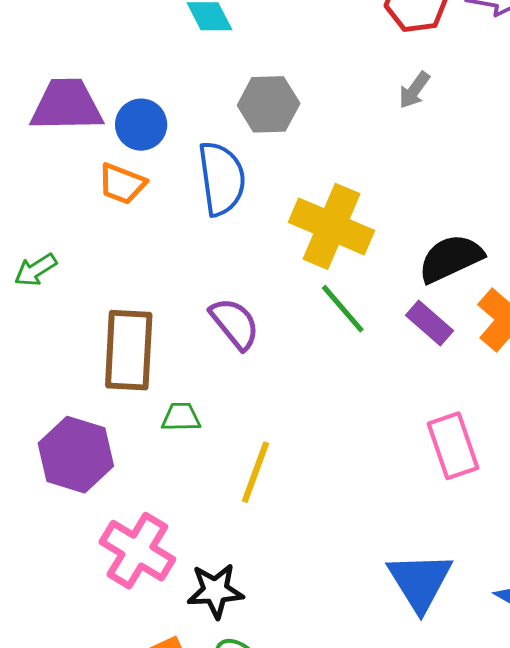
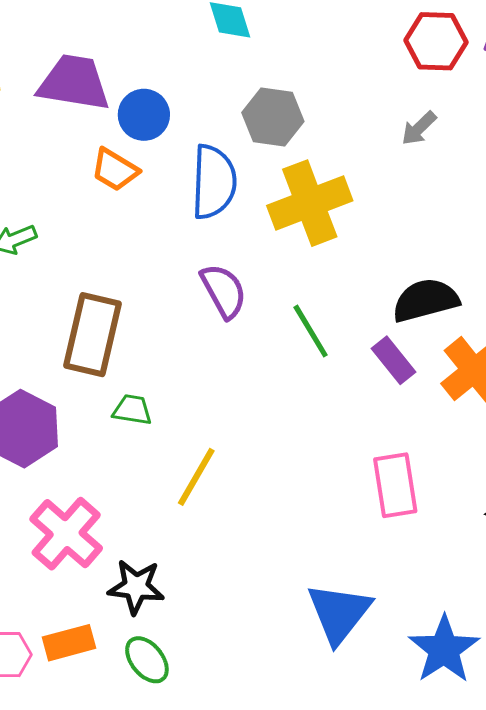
yellow cross: (331, 226) -> (310, 203), moved, turned 36
purple semicircle: (235, 323) -> (224, 291), moved

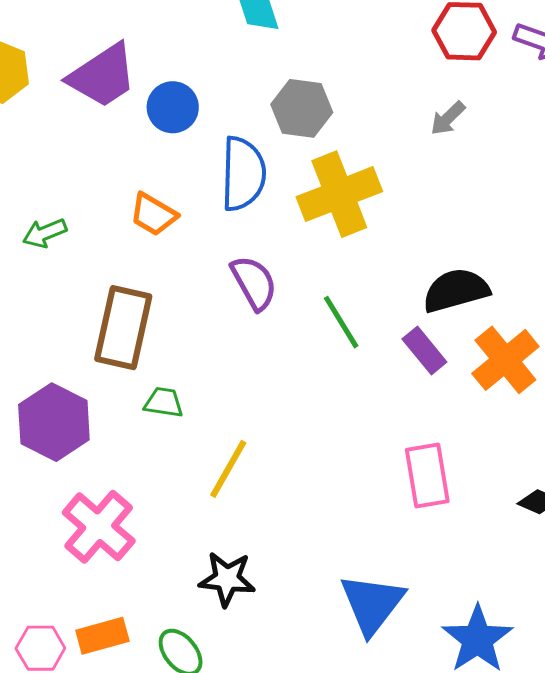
purple trapezoid: (74, 83) -> (102, 76), turned 138
orange trapezoid: (115, 170) -> (153, 214), moved
black star: (136, 587) -> (227, 579), moved

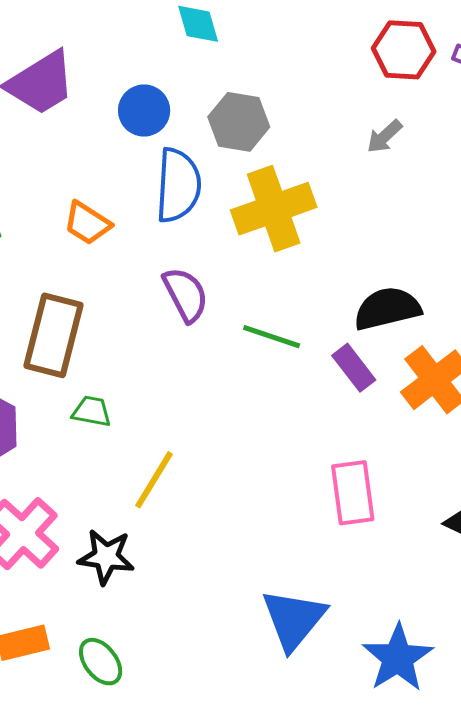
blue circle: (173, 107) -> (144, 110), moved
green line: (341, 322) -> (272, 337), turned -42
black star: (227, 579) -> (106, 557), moved

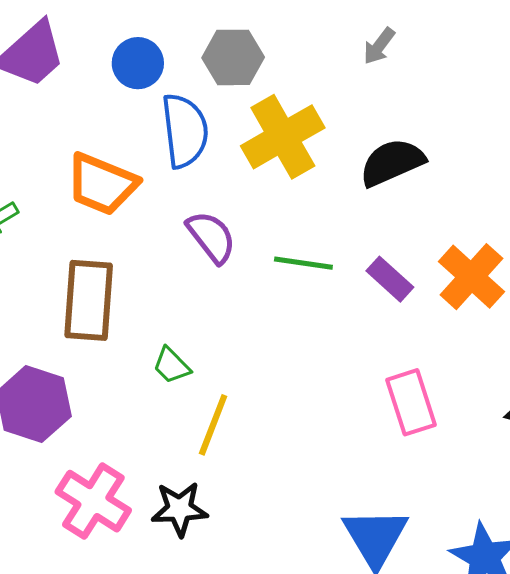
orange trapezoid: (87, 223) -> (102, 184), size x1.5
black semicircle: (387, 308) -> (392, 162), moved
green trapezoid: (92, 411) -> (172, 366), moved, turned -135

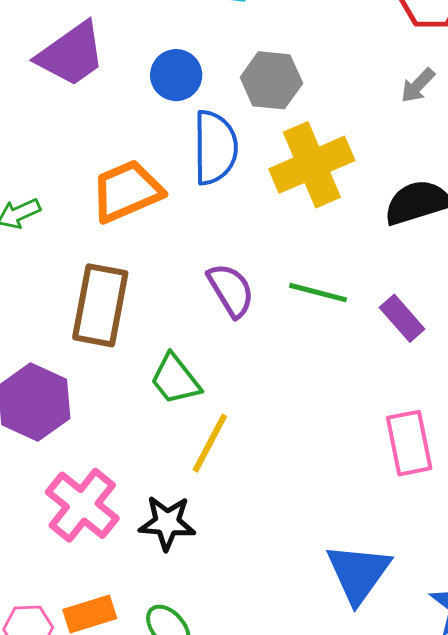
orange trapezoid: (102, 184) -> (127, 191), turned 128
purple semicircle: (211, 237) -> (231, 290), moved
green trapezoid: (172, 366) -> (175, 379), size x1.4

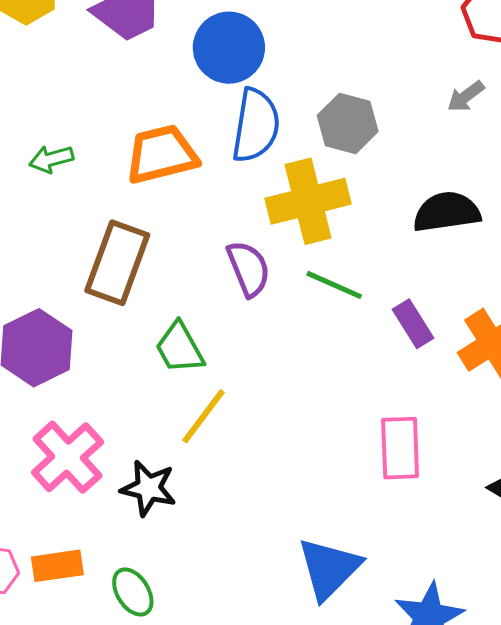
blue circle: (176, 75) -> (229, 48), size x1.4
gray hexagon: (271, 80) -> (348, 123), moved
yellow cross: (312, 165) -> (308, 201), moved

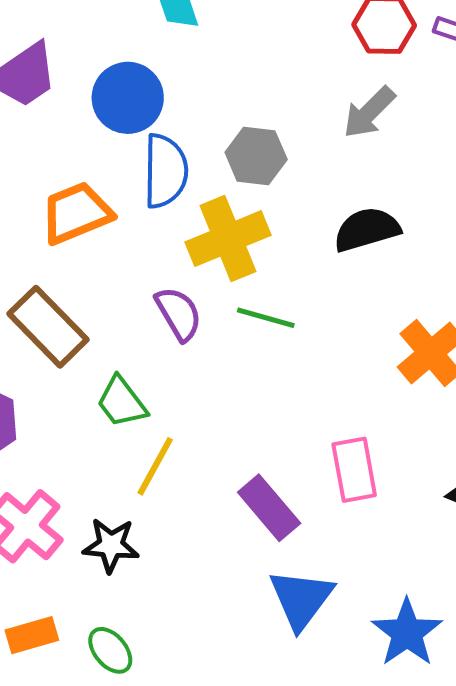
gray arrow: (466, 96) -> (369, 112), size x1.5
brown rectangle: (117, 263) -> (48, 327), turned -56
purple rectangle: (413, 324) -> (269, 508), moved, size x1.4

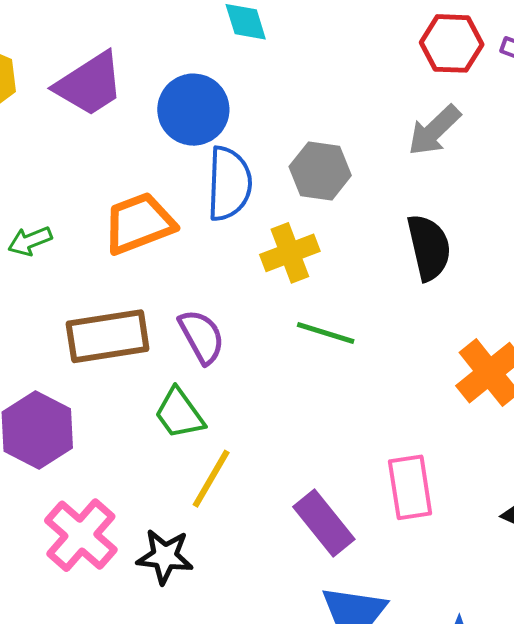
black semicircle: (367, 229) -> (429, 247), turned 92
yellow cross: (228, 239) -> (290, 253), size x0.7
purple semicircle: (179, 314) -> (202, 337), moved
brown rectangle: (48, 327) -> (108, 336), turned -56

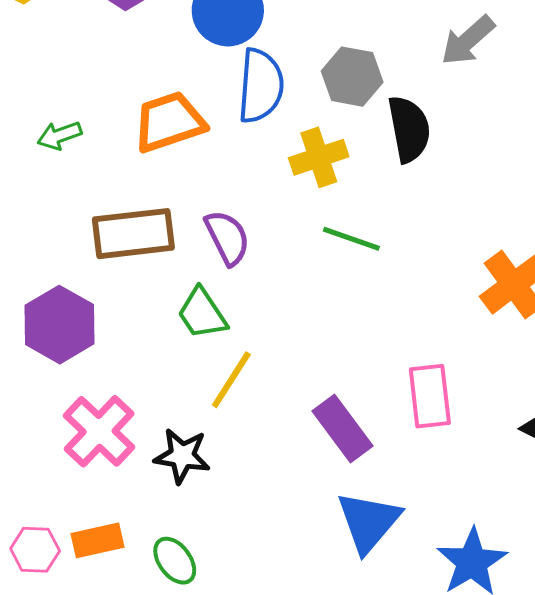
black semicircle: (429, 247) -> (409, 129), moved

